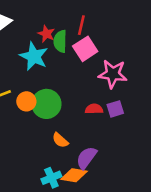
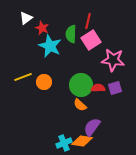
red star: (46, 34) -> (42, 28), moved
green circle: (46, 104) -> (81, 85), moved
orange semicircle: (60, 140) -> (80, 105), moved

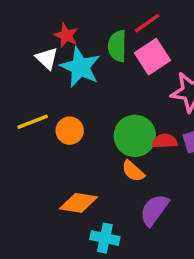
white triangle: (26, 18) -> (47, 58), moved, turned -40
red line: (88, 21) -> (147, 23), turned 42
orange diamond: (82, 141) -> (78, 203), moved
cyan cross: (64, 143) -> (105, 238), turned 35

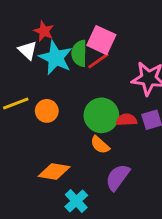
red line: (147, 23) -> (98, 61), moved
green semicircle: (117, 46) -> (79, 53), moved
pink square: (152, 57) -> (101, 40), moved, turned -32
cyan cross: (105, 238) -> (76, 201), turned 35

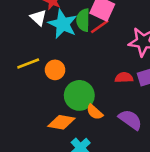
green circle: (101, 115) -> (79, 95), moved
orange semicircle: (100, 145) -> (95, 112), moved
purple semicircle: (118, 177) -> (130, 120), moved, turned 90

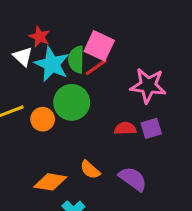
green circle: (79, 95) -> (72, 102), moved

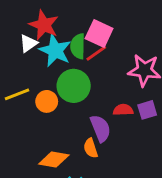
red star: (40, 37) -> (44, 25), size x1.5
white triangle: (23, 57) -> (28, 43), turned 42
orange semicircle: (90, 170) -> (91, 148), turned 30
purple semicircle: (133, 179) -> (100, 128), moved, turned 32

